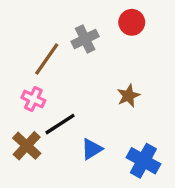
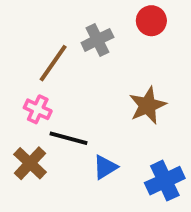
brown star: (128, 96) -> (148, 105), size x1.4
black line: (60, 124) -> (69, 138), turned 48
blue cross: (143, 161) -> (165, 181), turned 36

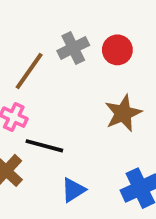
red circle: (151, 21) -> (117, 50), moved
blue triangle: (105, 167) -> (73, 190), moved

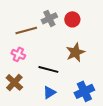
brown line: (29, 71) -> (26, 30), turned 40
black line: (44, 146) -> (48, 69), moved

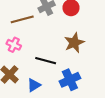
blue cross: (84, 91) -> (70, 80), moved
blue triangle: (49, 92) -> (34, 85), moved

